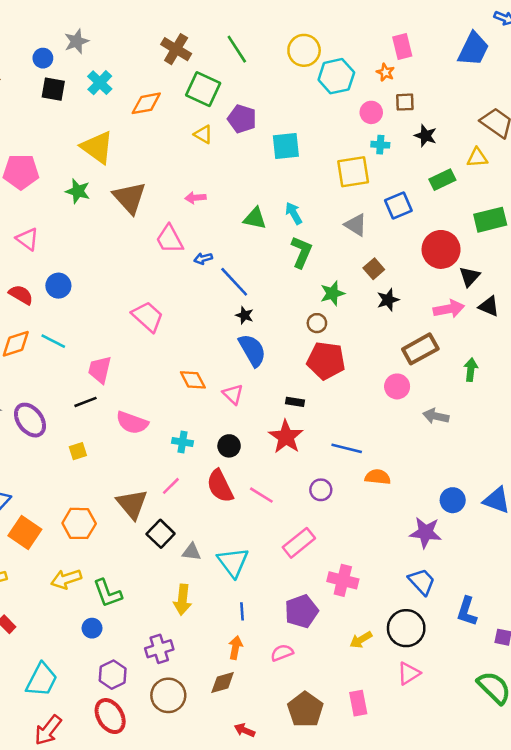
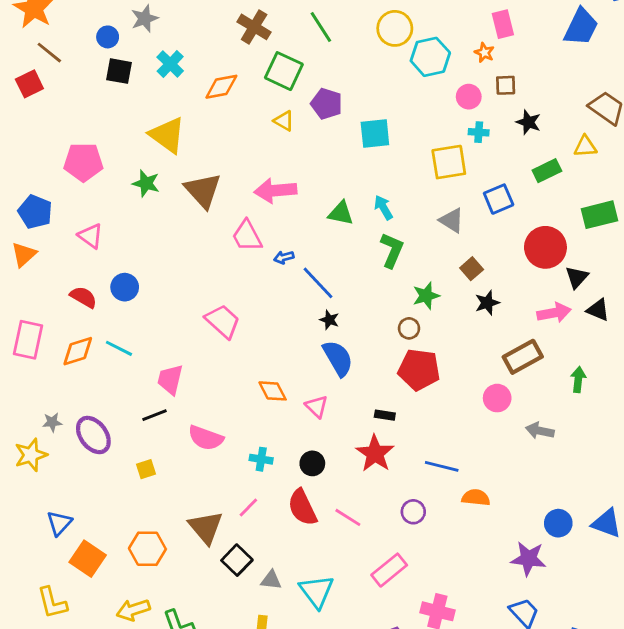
pink arrow: (195, 198) -> (275, 190), size x1.8

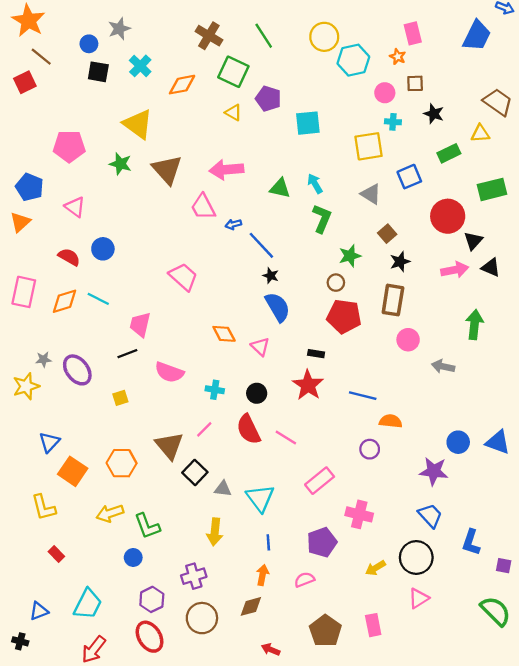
brown rectangle: (523, 357) -> (393, 300), moved, turned -52
green arrow: (578, 380) -> (474, 325), size x1.4
purple circle: (413, 512) -> (370, 449), moved

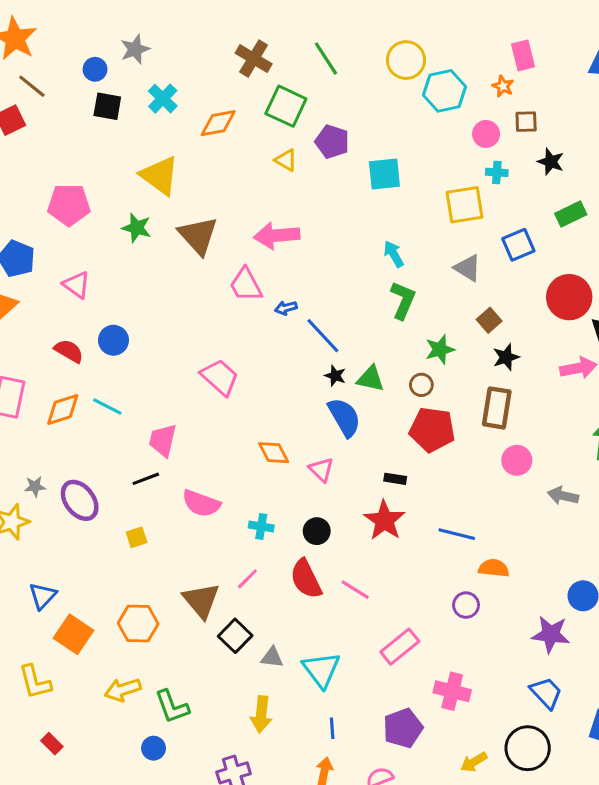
green triangle: (280, 188) -> (371, 379), moved

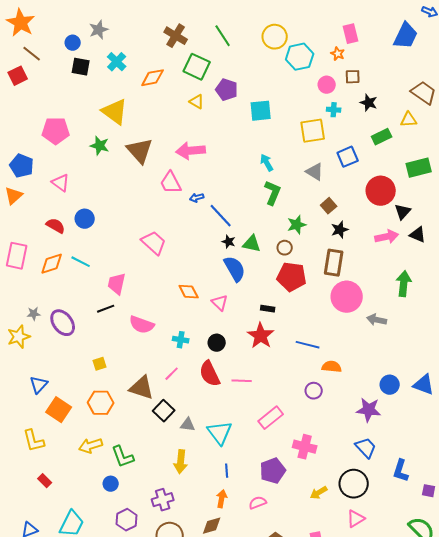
pink circle: (517, 460) -> (347, 297), size x1.6
yellow square: (137, 537) -> (100, 364), moved
pink line: (355, 590) -> (242, 381), turned -30
brown triangle: (201, 600) -> (142, 388), turned -32

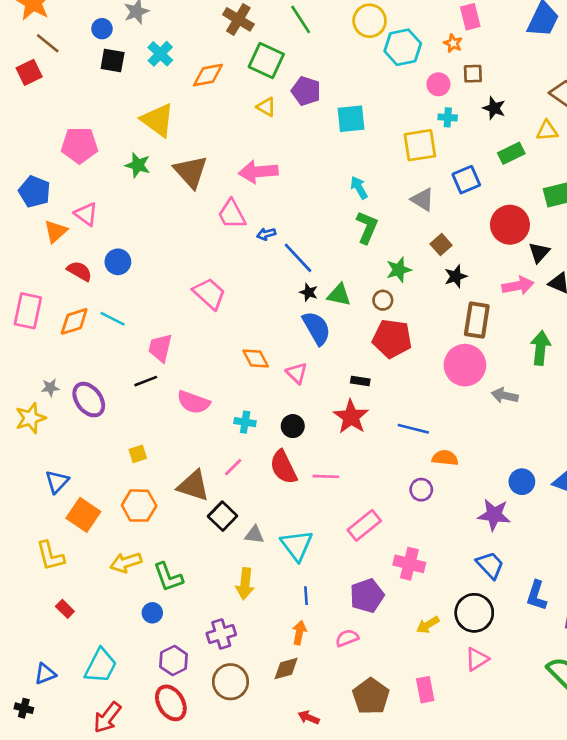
orange triangle: (14, 196) -> (56, 231), moved
brown rectangle: (334, 263) -> (477, 320), moved

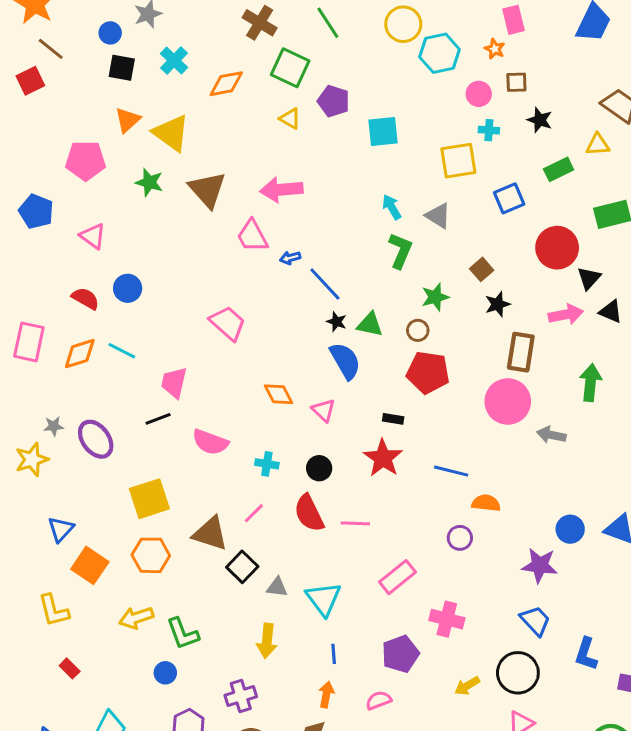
gray triangle: (423, 200) -> (438, 216), moved
orange triangle: (56, 231) -> (128, 120), moved
yellow square: (138, 454) -> (149, 499), size x2.0

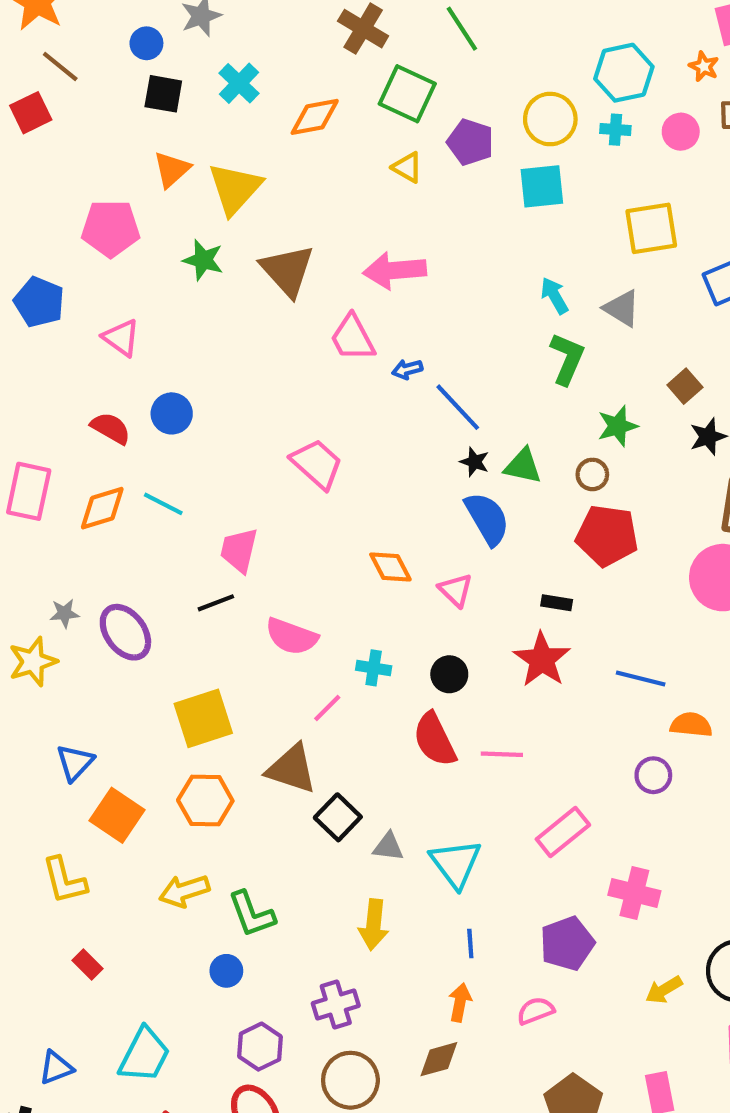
yellow circle: (403, 24) -> (550, 119), moved
cyan cross: (489, 130) -> (615, 130), moved
yellow triangle: (171, 133) -> (235, 188), turned 36
pink line: (254, 513) -> (327, 708), moved

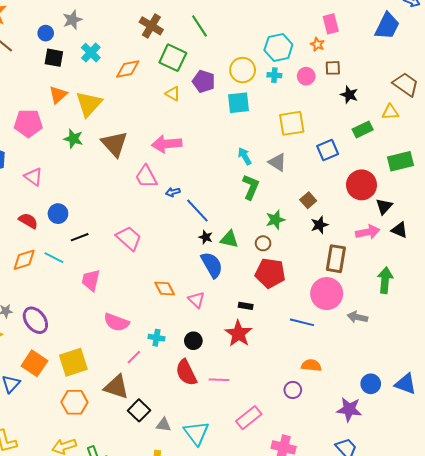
black line: (216, 603) -> (80, 237), moved
blue line: (641, 678) -> (302, 322), moved
orange square: (117, 815) -> (34, 363), moved

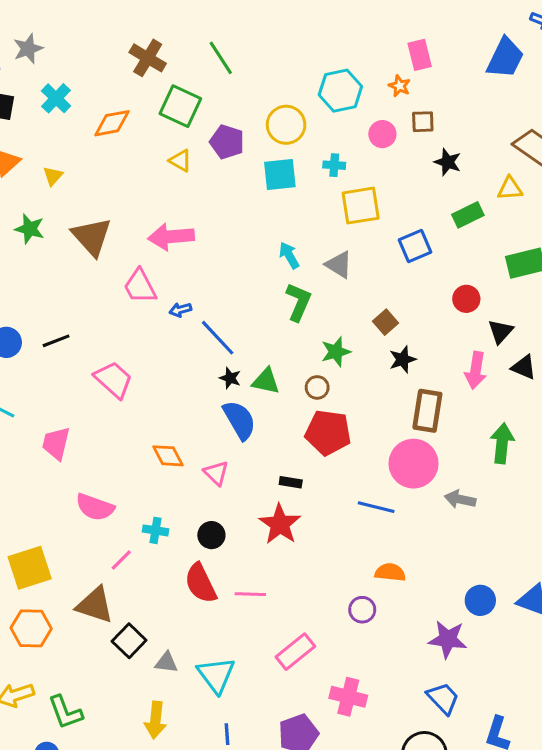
cyan cross: (274, 75) -> (334, 165), moved
yellow triangle: (89, 104) -> (53, 176), size x0.5
red circle: (362, 185) -> (466, 299), size x0.6
pink arrow: (368, 232) -> (476, 370), turned 110
black line: (80, 237) -> (56, 341), moved

